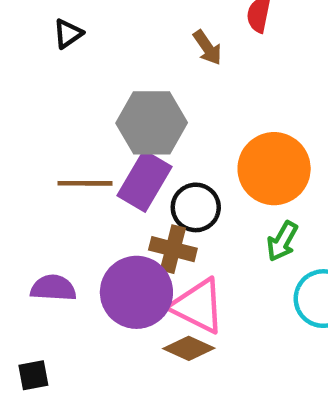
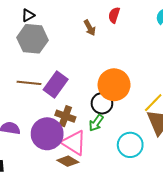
gray hexagon: (152, 123) -> (32, 39), moved
black circle: (196, 207) -> (102, 103), moved
green arrow: (282, 241) -> (96, 123), moved

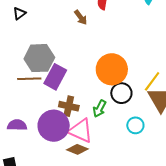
gray hexagon: (32, 39) -> (39, 58), moved
black circle: (102, 103) -> (121, 93), moved
cyan circle: (130, 145) -> (135, 125), size x0.7

